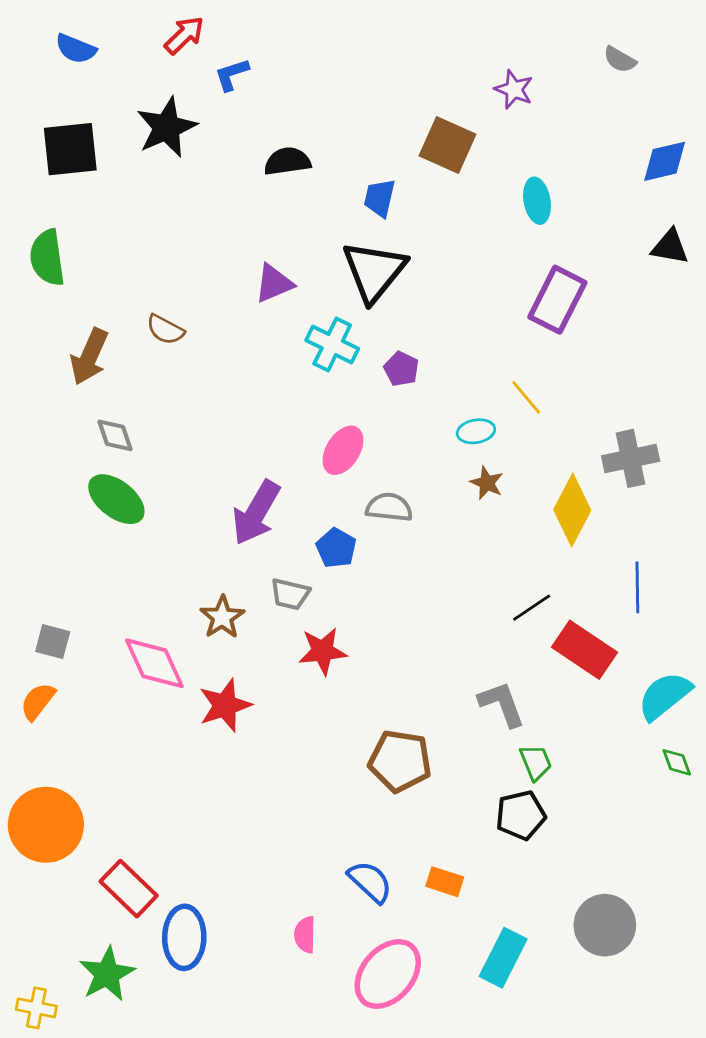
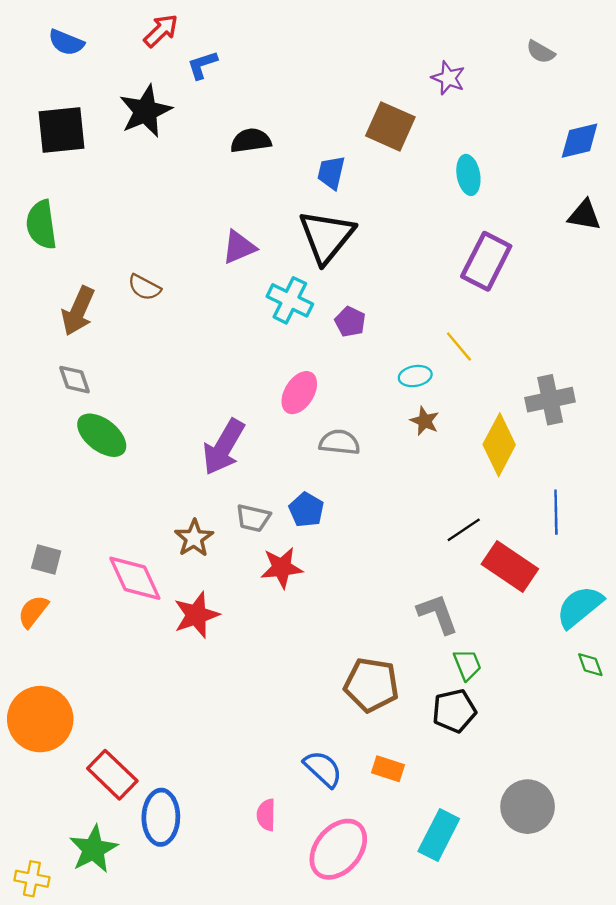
gray diamond: (115, 435) -> (75, 380), moved
blue pentagon: (336, 548) -> (306, 510), moved
brown pentagon: (400, 761) -> (371, 685), moved

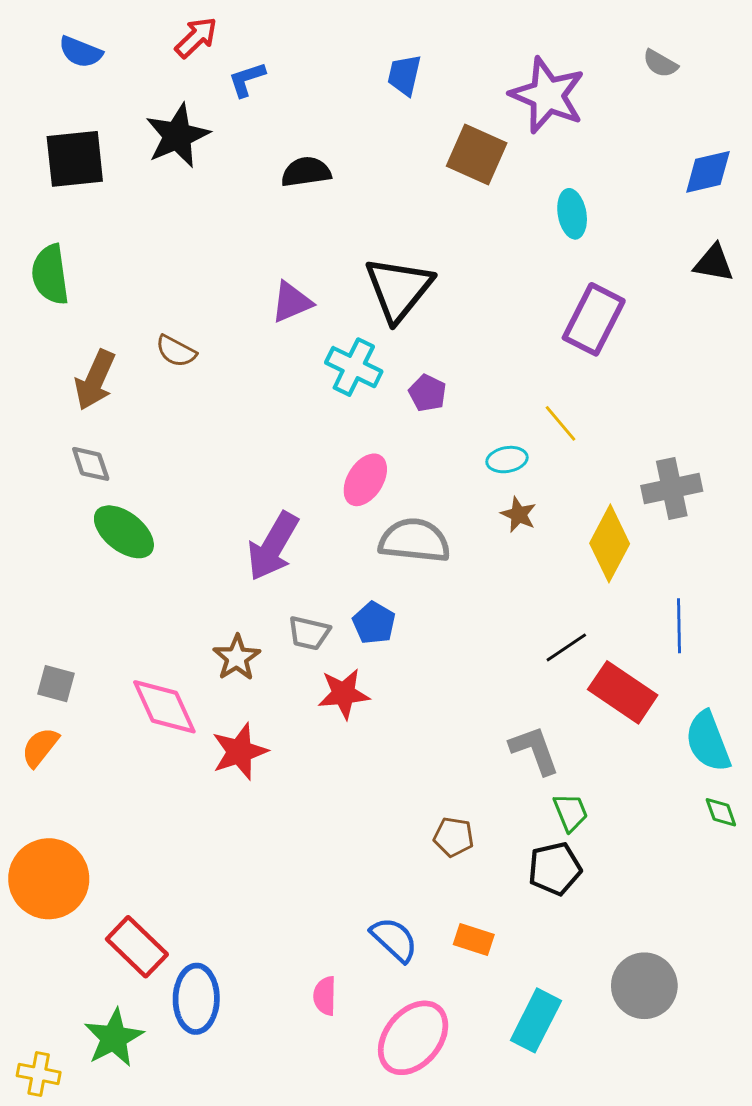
purple star: (448, 78) -> (547, 95), size x1.8
blue trapezoid: (331, 173) -> (404, 75), moved
gray semicircle: (339, 442) -> (414, 541), size x1.4
cyan semicircle: (580, 607) -> (708, 741), turned -72
brown pentagon: (371, 685) -> (454, 837), size x0.6

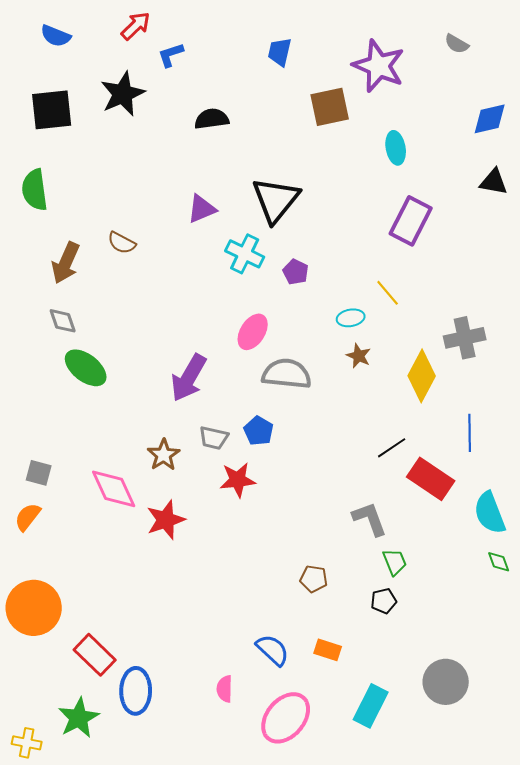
brown square: (477, 155) -> (330, 107), turned -36
black pentagon: (555, 869) -> (384, 601), size x0.7

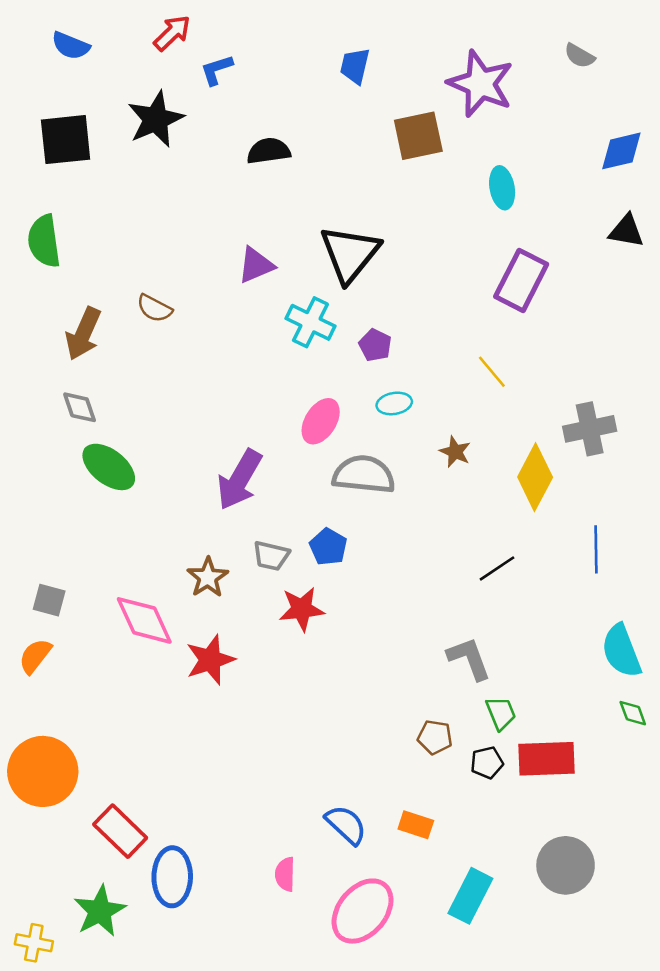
cyan ellipse: (351, 318) -> (394, 403), moved
red rectangle: (431, 479) -> (546, 759), moved, turned -36
brown pentagon: (314, 579) -> (435, 737), moved

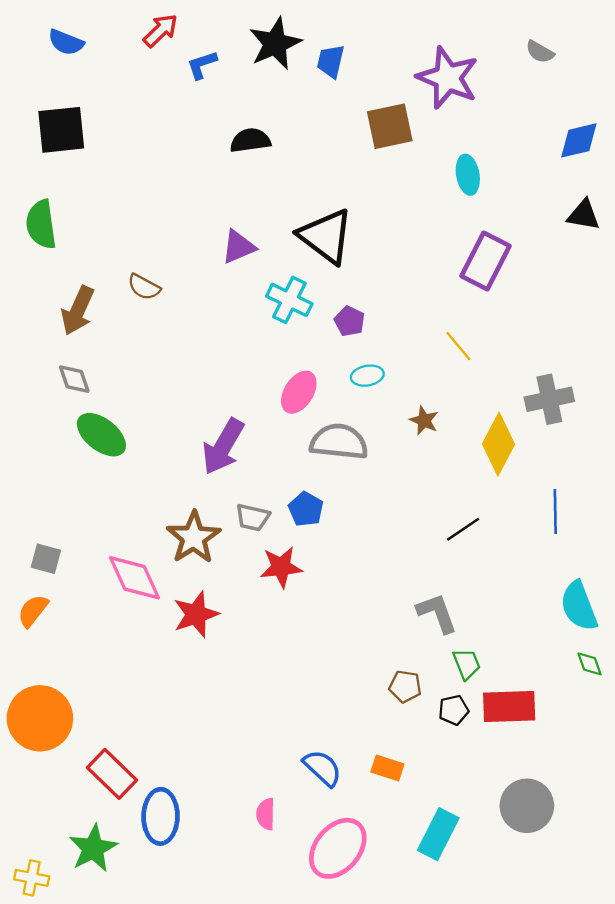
black star: (156, 119) -> (275, 44), moved
black triangle: (350, 254) -> (326, 236), turned -32
brown star: (208, 577) -> (194, 538), size x1.4

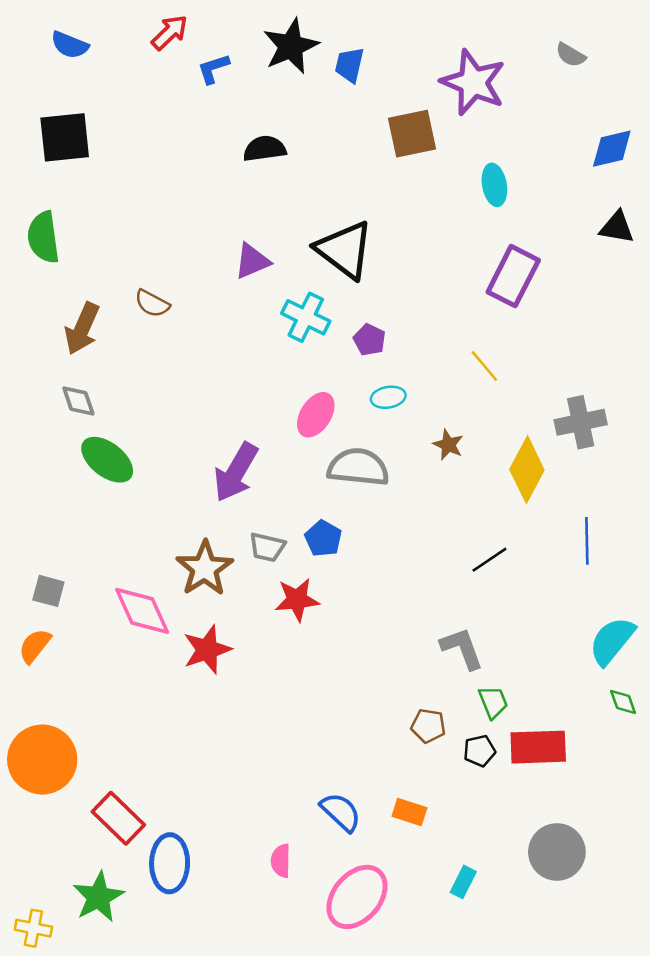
cyan semicircle: (579, 606) -> (612, 641), turned 60
cyan rectangle: (438, 834) -> (463, 882), size x0.6

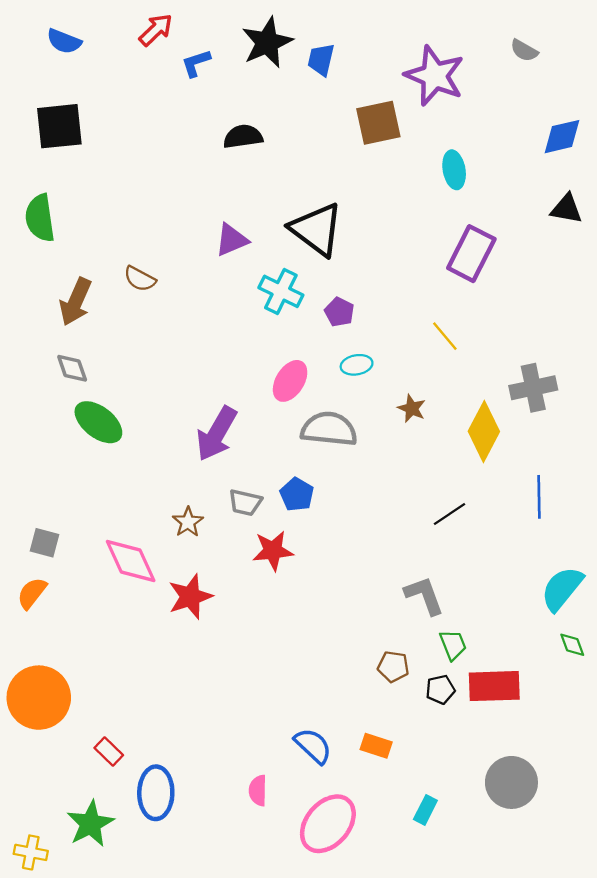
brown star: (205, 568) -> (188, 522), size x0.6
red rectangle: (118, 818) -> (109, 751), size x0.6

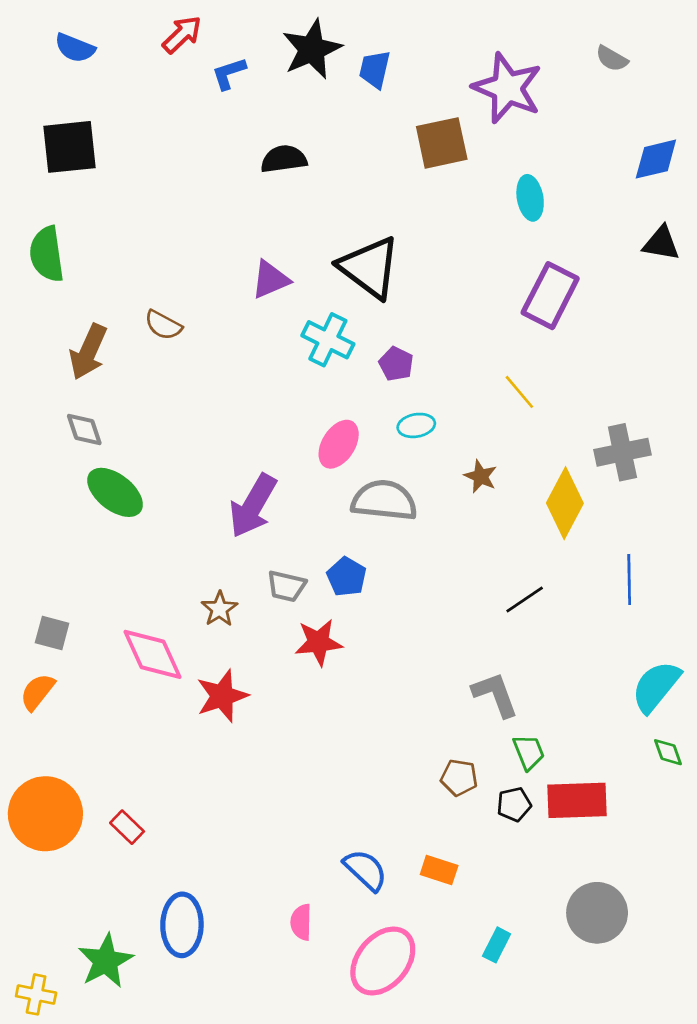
red rectangle: (109, 751) -> (127, 827), moved

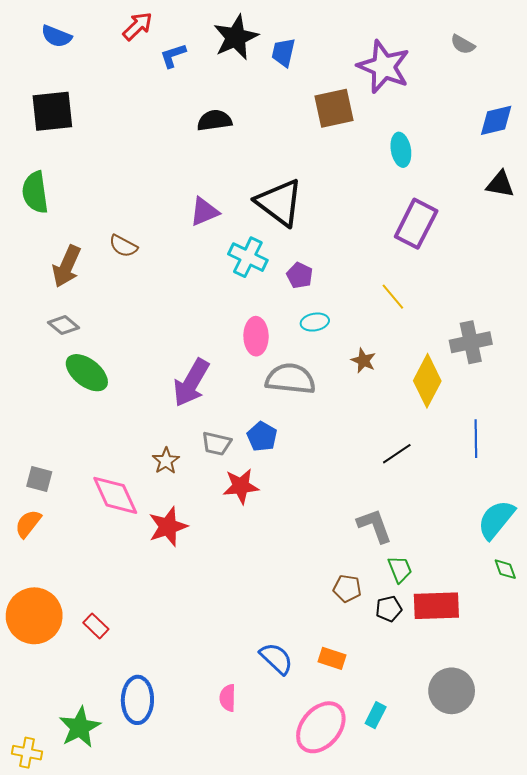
gray diamond: (84, 429) -> (64, 325), turned -32
pink ellipse: (339, 444) -> (256, 336), turned -33
pink ellipse: (383, 961) -> (321, 727), moved

